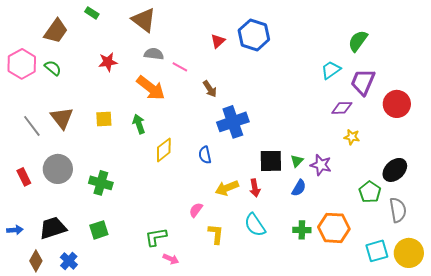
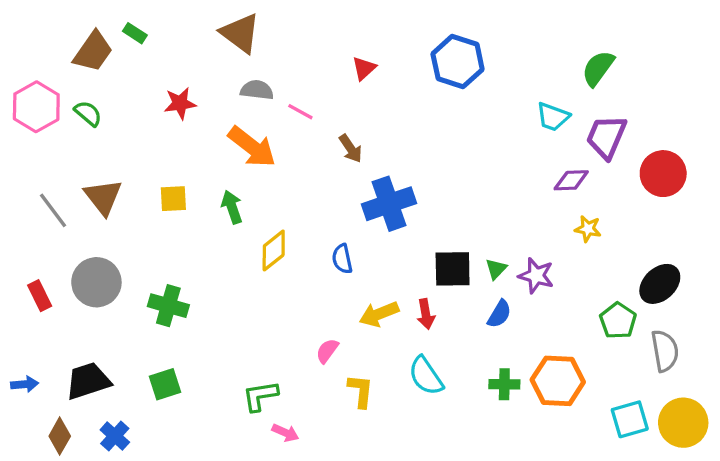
green rectangle: (92, 13) -> (135, 33), moved
blue hexagon: (254, 35) -> (458, 62), moved
cyan trapezoid: (331, 70) -> (553, 117), turned -125

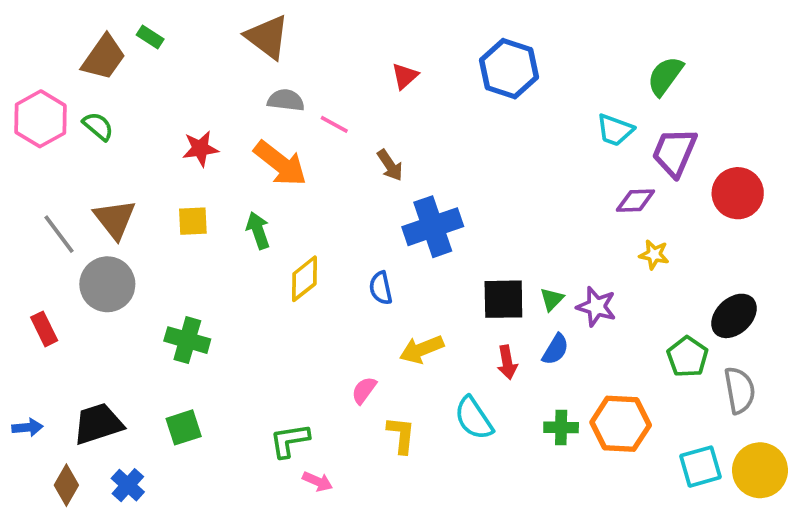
red star: (180, 103) -> (200, 149), moved
gray circle: (96, 282) -> (107, 284), moved
red arrow: (426, 314) -> (507, 362), moved

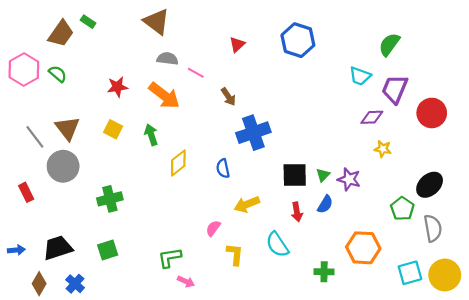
yellow square: (193, 221) -> (113, 129), turned 30
green cross: (187, 340) -> (110, 199), turned -30
green cross: (561, 427) -> (324, 272), moved

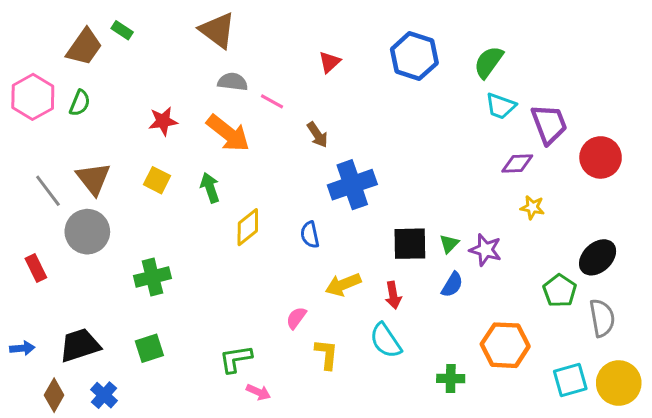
green semicircle: (389, 44) -> (489, 62), moved
green semicircle: (58, 74) -> (80, 103), turned 72
purple trapezoid: (395, 89) -> (549, 124), turned 136
red arrow: (297, 212) -> (393, 295), moved

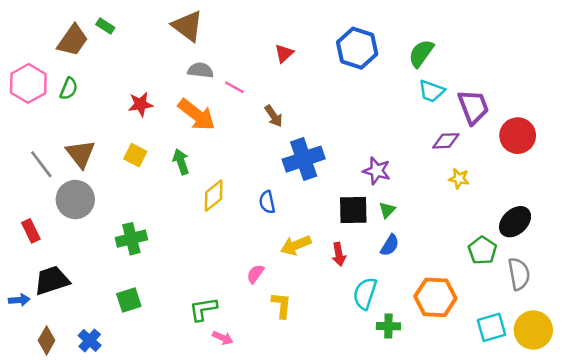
purple star: (485, 250) -> (377, 171), moved
cyan semicircle: (386, 341) -> (365, 293), moved, turned 52
black trapezoid: (80, 345) -> (52, 280), moved

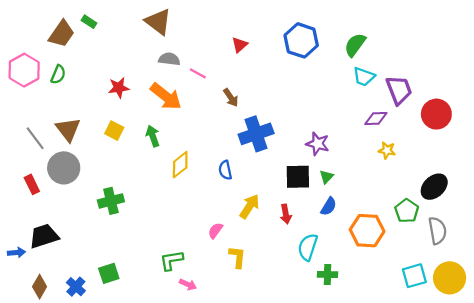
red rectangle: (31, 231) -> (32, 184), moved
yellow arrow: (296, 245) -> (249, 206), turned 145
orange hexagon: (435, 297) -> (367, 231), moved
green square: (129, 300) -> (109, 273), moved

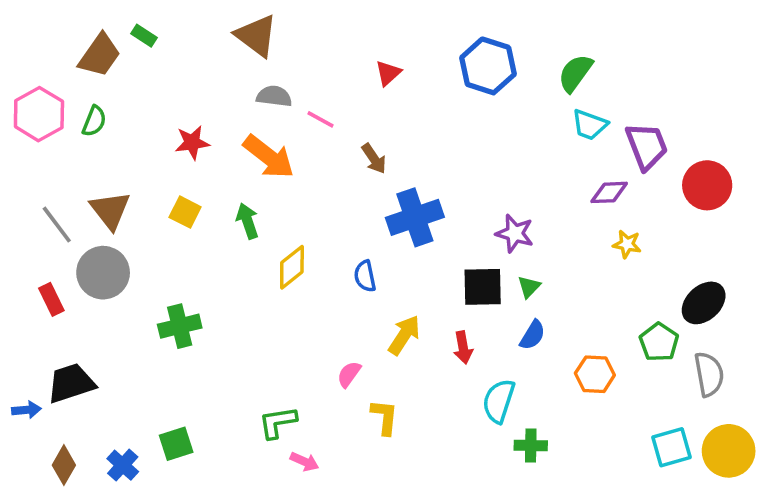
orange hexagon: (367, 231) -> (595, 374), size x0.7

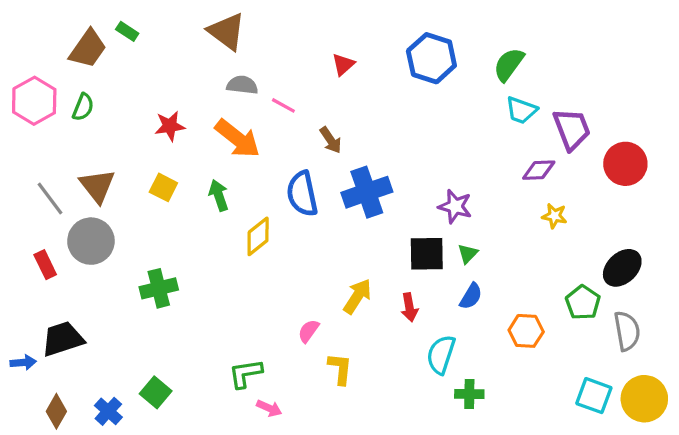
blue semicircle: (365, 276) -> (302, 194), moved, size x1.6
green square: (176, 444) -> (156, 392), turned -32
cyan square: (672, 447) -> (594, 396), turned 36

